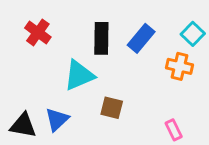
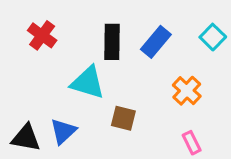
orange cross: (180, 66) -> (187, 91), moved, turned 30
cyan triangle: (79, 75) -> (88, 83), turned 40

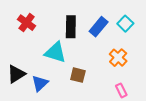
cyan square: (213, 37) -> (125, 24), moved
black triangle: (26, 138) -> (16, 74), moved, turned -42

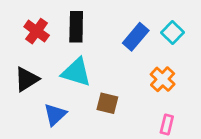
black rectangle: (71, 27) -> (76, 27), moved
black triangle: (16, 74) -> (27, 79), moved
pink rectangle: (121, 90) -> (167, 125), turned 40

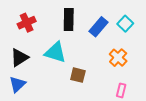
black rectangle: (76, 27) -> (69, 20), moved
red cross: (37, 31) -> (27, 23), turned 30
blue triangle: (55, 115) -> (17, 84), moved

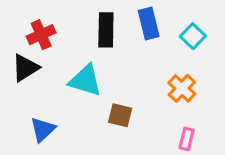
blue rectangle: (99, 27) -> (149, 24), moved, turned -54
black triangle: (19, 58) -> (25, 68), moved
blue triangle: (17, 84) -> (43, 129), moved

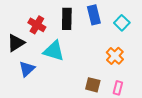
red cross: (41, 35) -> (37, 25), moved, turned -36
brown square: (120, 115) -> (93, 85), moved
blue triangle: (43, 129) -> (27, 69), moved

